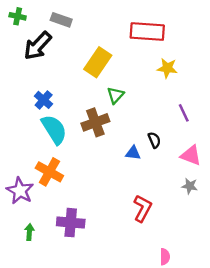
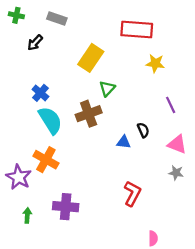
black arrow: (38, 46) -> (35, 43), size x0.6

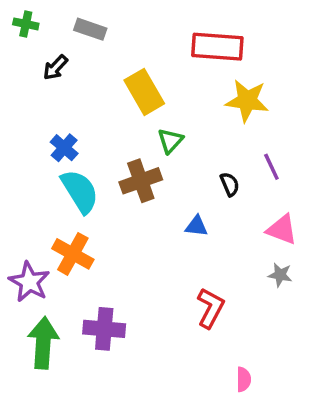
yellow rectangle: (91, 58) -> (144, 92), turned -64
yellow star: (155, 63) -> (247, 101), size x1.4
black semicircle: (143, 130) -> (230, 184), moved
green arrow: (27, 215) -> (43, 343), size x2.0

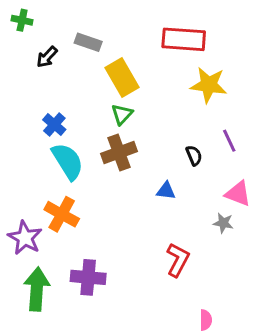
gray rectangle: (90, 29) -> (88, 42), moved
green triangle: (170, 141) -> (122, 114), moved
gray star: (280, 275) -> (223, 223), moved

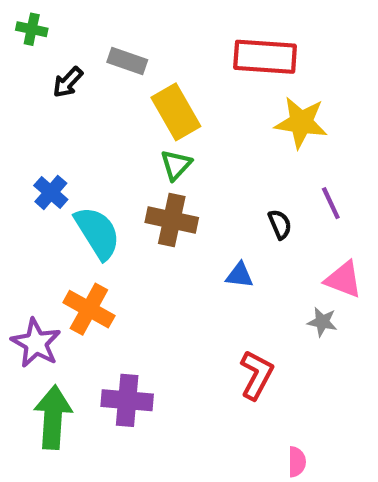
blue cross: (54, 125) -> (51, 192), moved
brown cross: (119, 152) -> (172, 220), turned 32

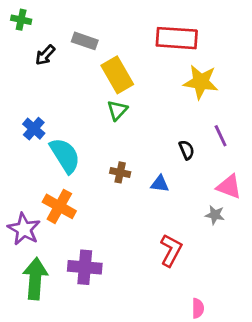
brown cross: (172, 220) -> (120, 172), moved, size x0.6

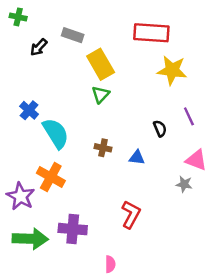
red L-shape: (171, 250) -> (131, 214), moved
green arrow: (35, 279) -> (30, 239), turned 88
pink semicircle: (198, 308) -> (110, 264), moved

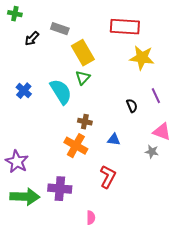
cyan semicircle: (56, 133) -> (61, 92), moved
blue triangle: (137, 158) -> (114, 140), moved
orange cross: (51, 177) -> (76, 146), moved

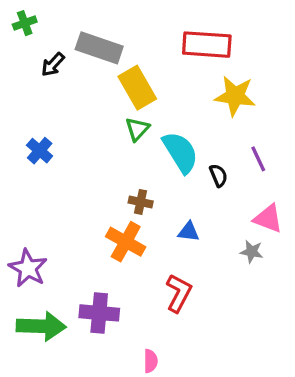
green cross: (15, 14) -> (25, 23), turned -32
gray rectangle: (60, 29) -> (99, 48), size x1.5
cyan semicircle: (61, 92) -> (180, 152), moved

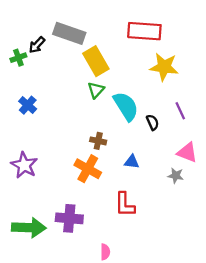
green cross: (25, 23) -> (18, 58), moved
purple star: (28, 268) -> (24, 165), moved
red L-shape: (179, 293) -> (125, 204), turned 152

